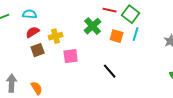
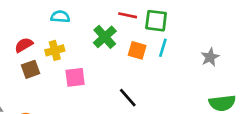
cyan semicircle: (30, 14) -> (60, 17), moved
green square: (131, 14) -> (156, 21), turned -30

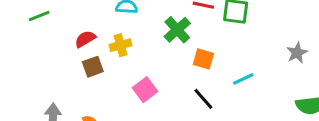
cyan line: (163, 48) -> (243, 79), moved, turned 48
orange square: (137, 50) -> (203, 59), moved
pink square: (75, 77) -> (145, 90), moved, turned -30

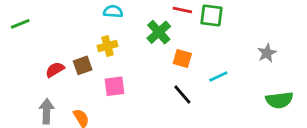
green line: (39, 16) -> (20, 24), moved
red semicircle: (85, 39) -> (55, 70), moved
pink square: (145, 90) -> (114, 86), moved, turned 30

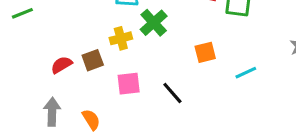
green cross: (159, 32) -> (154, 23), moved
orange square: (182, 58) -> (205, 52), turned -30
black line: (182, 95) -> (172, 93), moved

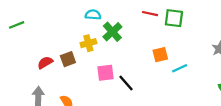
orange square: (205, 52) -> (160, 55), moved
pink square: (129, 84) -> (106, 73), moved

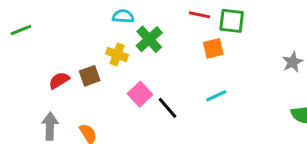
yellow cross: (88, 43) -> (117, 54), turned 35
orange square: (160, 55) -> (213, 48), moved
cyan line: (180, 68) -> (216, 96), moved
pink square: (106, 73) -> (140, 94), turned -36

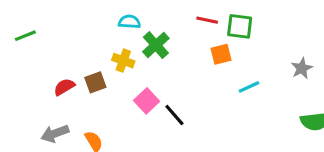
cyan line: (216, 96) -> (249, 87), moved
gray arrow: (50, 126) -> (55, 134), turned -112

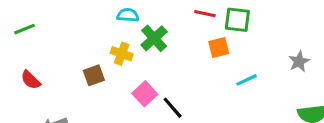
red semicircle: (64, 87) -> (31, 80), moved, turned -105

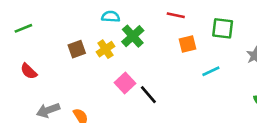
green square: (237, 20) -> (223, 28), moved
yellow cross: (122, 54) -> (105, 49), turned 36
brown square: (94, 75) -> (77, 49), moved

